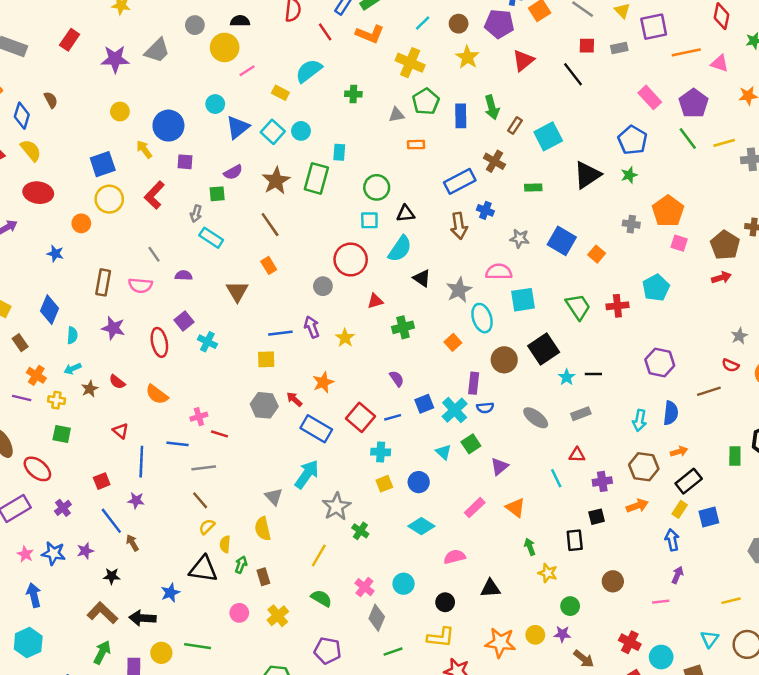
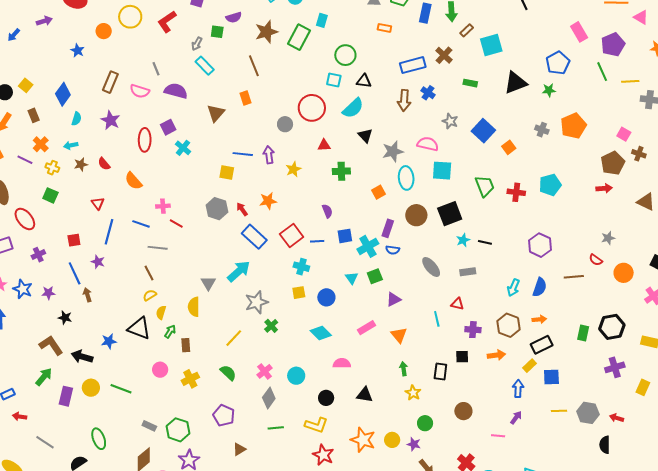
pink square: (679, 243) -> (624, 134), moved
purple semicircle: (184, 275) -> (176, 91), size x1.6
yellow line: (731, 601) -> (559, 411), moved

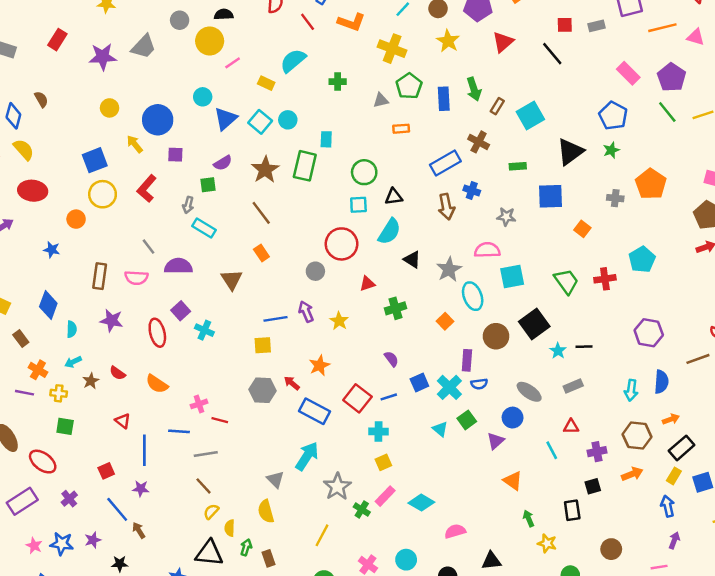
blue square: (483, 131) -> (550, 196), moved, turned -30
blue circle: (326, 297) -> (513, 418), moved
pink rectangle: (367, 328) -> (385, 496), moved

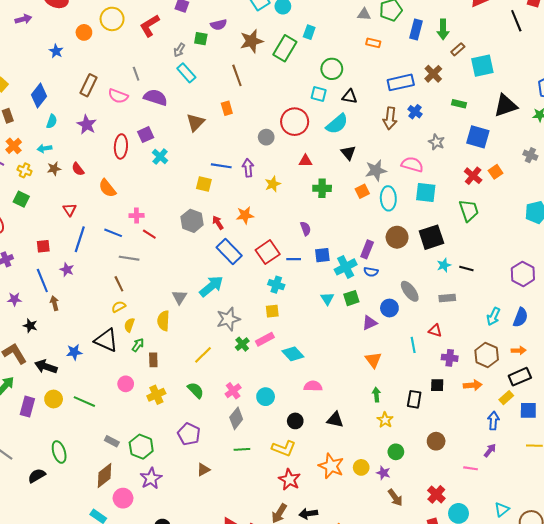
red cross: (605, 279) -> (473, 176), moved, turned 30
orange square: (445, 321) -> (362, 191), moved

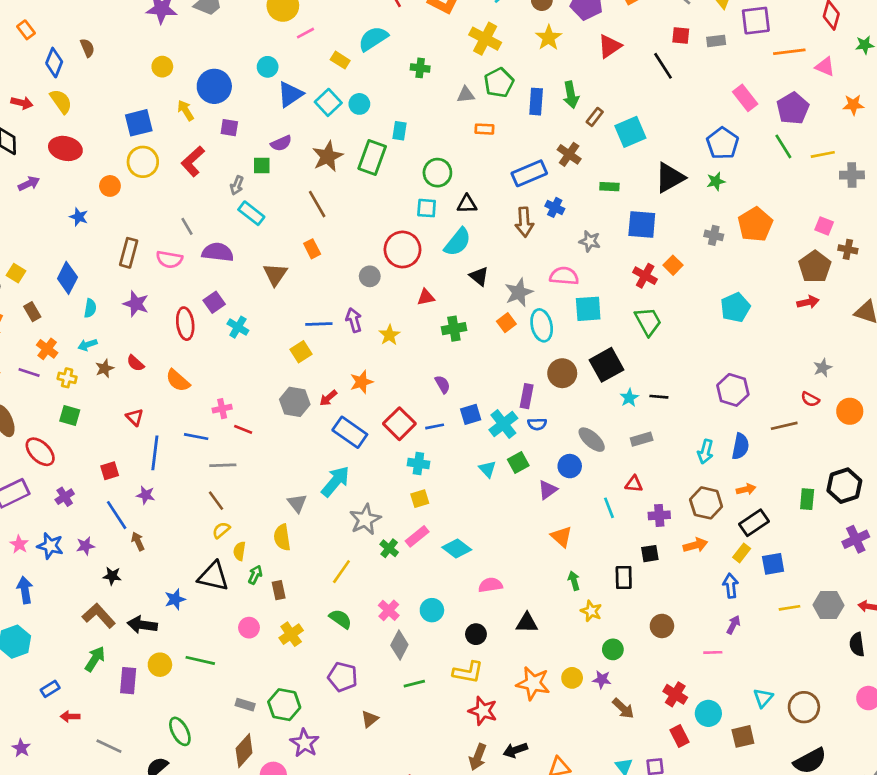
yellow square: (204, 184) -> (301, 352), turned -35
red arrow: (218, 223) -> (328, 398), turned -88

